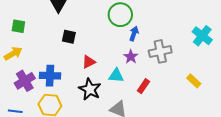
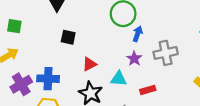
red rectangle: (143, 86) -> (148, 90), turned 40

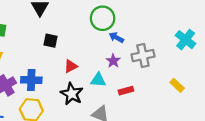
blue arrow: (138, 34) -> (116, 37), turned -80

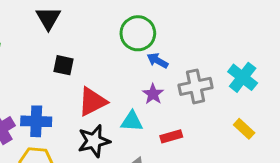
cyan cross: (186, 40) -> (243, 77), moved
red triangle: (71, 66) -> (92, 102), size x1.5
black star: (72, 94) -> (94, 141), turned 30

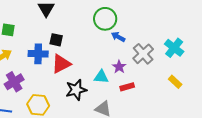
gray cross: (196, 86) -> (143, 54), turned -30
purple star: (153, 94) -> (119, 67), moved
red triangle: (92, 102) -> (61, 64), moved
blue cross: (36, 121) -> (38, 54), moved

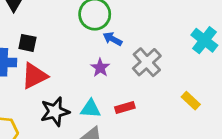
cyan cross: (174, 48) -> (204, 40), moved
purple star: (119, 67) -> (100, 68), moved
cyan triangle: (101, 77) -> (91, 109), moved

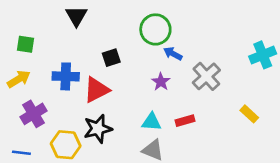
cyan cross: (204, 40) -> (263, 55), turned 30
black square: (27, 43) -> (111, 58), moved, turned -30
black star: (55, 112) -> (98, 129), moved

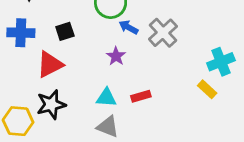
cyan cross: (263, 55) -> (221, 62), moved
blue cross: (66, 76) -> (21, 33), moved
gray cross: (206, 76) -> (163, 33), moved

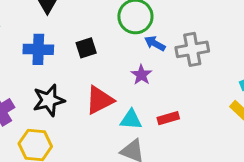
gray cross: (163, 33) -> (192, 49), turned 32
red triangle: (50, 64) -> (100, 100), moved
black star: (51, 105) -> (49, 100), moved

